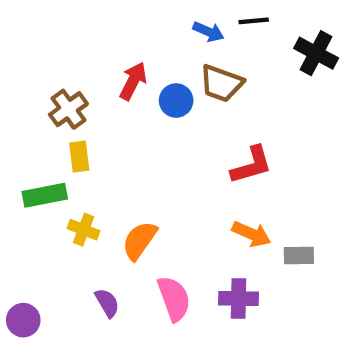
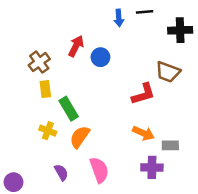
blue arrow: (208, 32) -> (119, 18), turned 63
black cross: (316, 53) -> (180, 30), turned -30
brown trapezoid: (221, 83) -> (168, 72), moved
green rectangle: (45, 195) -> (69, 109), moved, turned 70
purple cross: (239, 299) -> (152, 167), moved

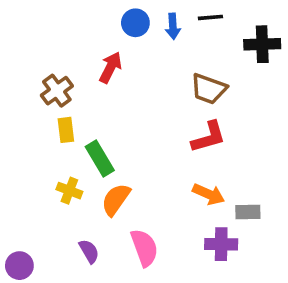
blue circle: (100, 57) -> (135, 23), moved
brown trapezoid: (168, 72) -> (209, 89), moved

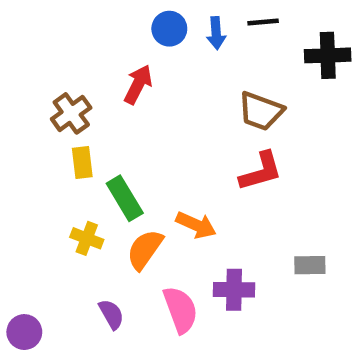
orange arrow: (209, 194) -> (196, 225), moved
purple cross: (221, 244) -> (234, 290), moved

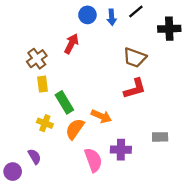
black line: (263, 22) -> (136, 11), turned -35
purple semicircle: (111, 314) -> (35, 157), moved

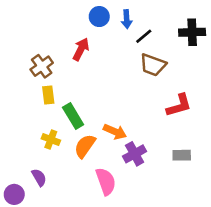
black line: (136, 11) -> (144, 36), moved
red L-shape: (135, 89) -> (179, 105), moved
purple cross: (121, 150) -> (135, 154), moved, turned -30

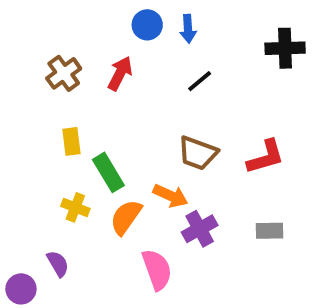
black line: (144, 36) -> (200, 81), moved
brown trapezoid: (153, 65) -> (198, 153), moved
brown cross: (42, 66) -> (64, 73), moved

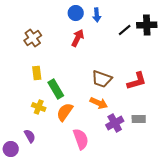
red arrow: (120, 73) -> (78, 38), moved
black line: (200, 81) -> (125, 30), moved
orange arrow: (170, 196) -> (99, 103), moved
purple cross: (200, 229) -> (115, 123), moved

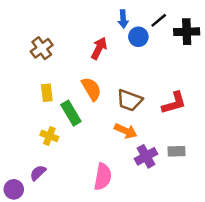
blue circle: (76, 13) -> (138, 37), moved
black line: (125, 30) -> (159, 20), moved
orange semicircle: (65, 112) -> (91, 89), moved, turned 114
purple semicircle: (30, 136) -> (38, 173), turned -104
pink semicircle: (81, 139) -> (103, 177), turned 30

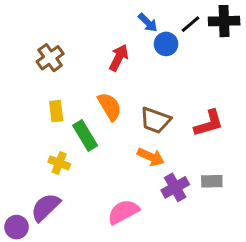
blue arrow: (123, 19) -> (148, 23), turned -42
black cross: (187, 32) -> (224, 21), moved
purple semicircle: (38, 173) -> (45, 207), size x1.5
pink semicircle: (103, 177) -> (123, 212), turned -128

